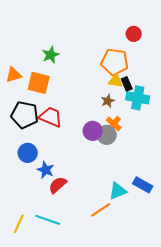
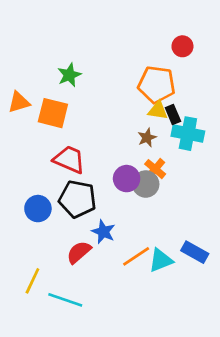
black pentagon: (25, 115) -> (77, 199), moved
blue star: (46, 170) -> (103, 232), moved
orange line: (101, 210) -> (136, 256), moved
yellow line: (19, 224) -> (32, 281), moved

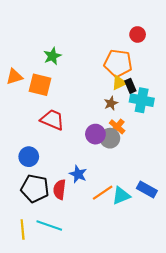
yellow triangle: (158, 110) -> (119, 83), turned -35
black pentagon: (77, 199) -> (35, 188), moved
red semicircle: (79, 252) -> (60, 190), turned -42
yellow line: (32, 281) -> (23, 230), moved, turned -30

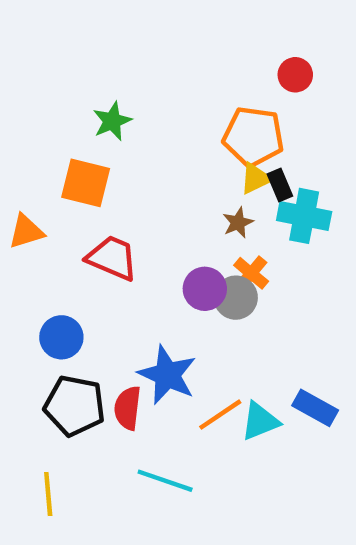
orange triangle: (14, 77) -> (26, 231), moved
blue star: (78, 174) -> (167, 375), size x1.5
cyan line: (49, 225) -> (165, 481), moved

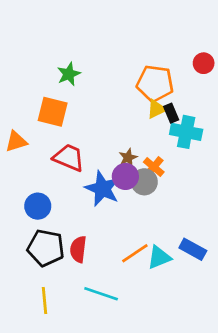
red circle: (295, 75) -> (204, 63), moved
brown star: (238, 223) -> (128, 158), moved
blue star: (167, 375) -> (102, 189), moved
yellow line: (48, 494) -> (44, 300), moved

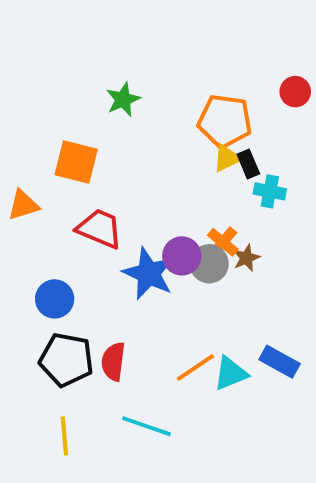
green star: (69, 74) -> (123, 99), moved
cyan cross: (186, 132) -> (270, 191), size x0.7
brown star: (128, 158) -> (246, 258), moved

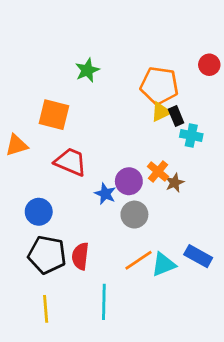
gray circle: (209, 264) -> (134, 215), moved
blue star: (149, 274) -> (105, 194), size x0.6
cyan line: (147, 426) -> (104, 302), turned 72

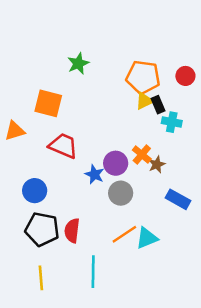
red circle: (209, 65) -> (185, 76), moved
blue rectangle: (198, 256) -> (178, 199), moved

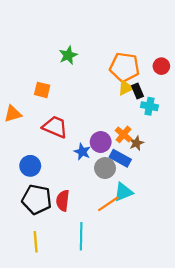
orange square: (48, 103) -> (42, 90), size x0.7
blue rectangle: (178, 199) -> (120, 158), moved
cyan triangle: (147, 238) -> (123, 192), moved

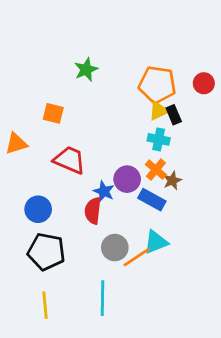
cyan cross: (149, 106) -> (159, 139), moved
gray circle: (105, 168) -> (115, 248), moved
red semicircle: (63, 201) -> (93, 211), moved

